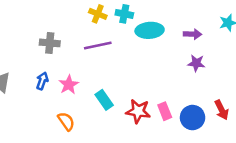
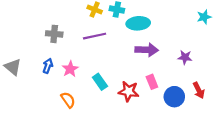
purple arrow: (193, 34) -> (147, 50), moved, size x1.5
purple star: (196, 63) -> (185, 57), moved
pink rectangle: (165, 111) -> (152, 82), moved

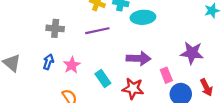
purple arrow: (147, 50) -> (139, 58), moved
purple star: (185, 57) -> (192, 53), size x1.5
pink rectangle: (152, 82) -> (166, 75), moved

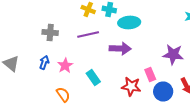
purple arrow: (139, 58) -> (120, 48), moved
red star: (133, 88) -> (131, 86), moved

